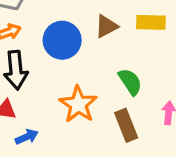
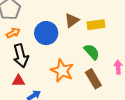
yellow rectangle: (151, 22) -> (96, 25), moved

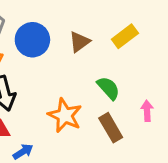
yellow rectangle: (96, 25) -> (125, 36), moved, turned -30
blue circle: (46, 33) -> (32, 40), moved

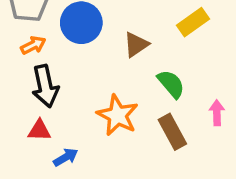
brown triangle: (79, 42) -> (136, 45), moved

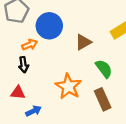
orange arrow: (33, 45) -> (30, 45), moved
black arrow: (45, 86) -> (23, 65), size x0.6

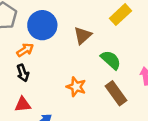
orange star: (68, 86) -> (76, 87), size x0.7

